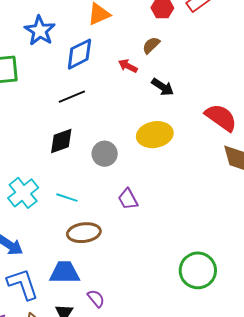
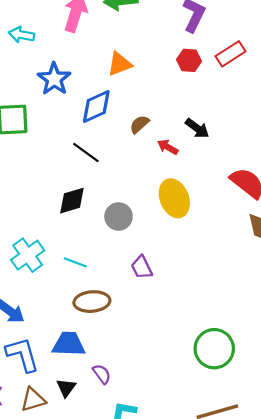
brown semicircle: (151, 45) -> (139, 124), moved
red arrow: (128, 66) -> (168, 147), moved
black arrow: (163, 87) -> (197, 128), moved
black line: (72, 97) -> (86, 153), turned 56
yellow ellipse: (155, 135) -> (174, 198), turned 76

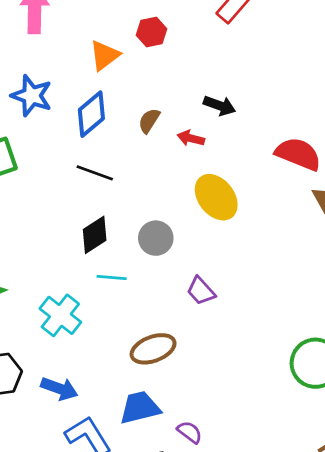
red hexagon: (189, 60) -> (152, 32), moved
cyan line: (75, 262) -> (112, 277), moved

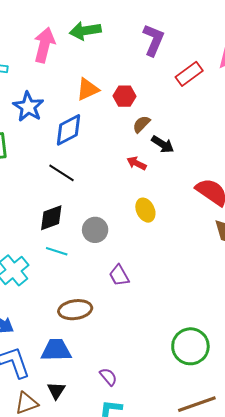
red hexagon: (152, 32) -> (125, 96), moved
brown semicircle: (149, 121) -> (141, 124), moved
yellow ellipse: (216, 197) -> (145, 210), size x0.7
purple semicircle: (190, 432) -> (108, 377), moved

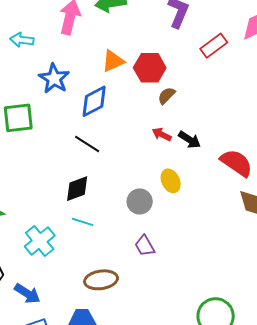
red hexagon: (125, 96) -> (150, 68), size x1.4
black arrow: (163, 144) -> (189, 140), moved
gray circle: (95, 230) -> (140, 201), moved

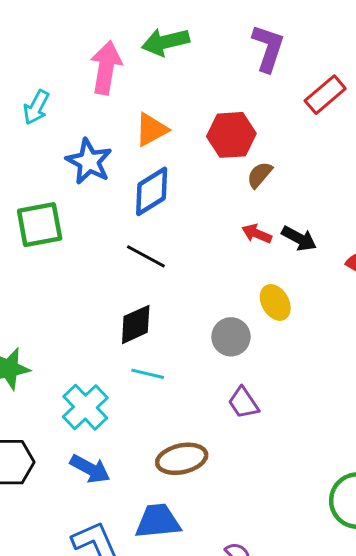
cyan arrow: (22, 40) -> (36, 107), turned -65
orange triangle: (113, 61) -> (151, 130), moved
blue arrow: (27, 294) -> (90, 469), moved

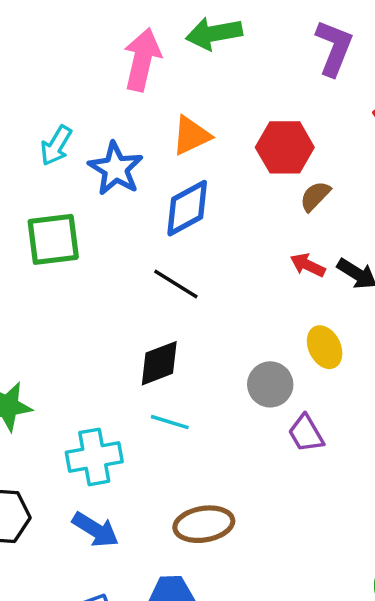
cyan arrow: (36, 107) -> (56, 145), moved
purple trapezoid: (243, 403) -> (306, 433), moved
cyan cross: (85, 407) -> (94, 457), turned 30

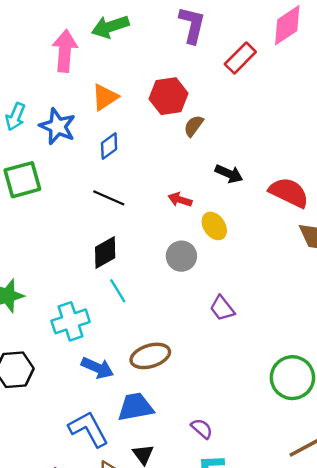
blue diamond: (187, 208) -> (109, 146), size x0.7
red arrow: (308, 265) -> (180, 200), moved
cyan line: (170, 422) -> (118, 291), turned 50
purple trapezoid: (306, 433) -> (222, 308), moved
blue arrow: (95, 530) -> (97, 368), moved

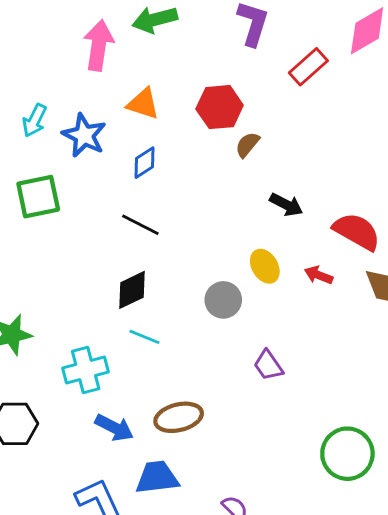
orange triangle: (105, 97) -> (143, 104), turned 48
red arrow: (180, 200) -> (319, 275), moved
cyan line: (118, 291) -> (144, 337), turned -40

